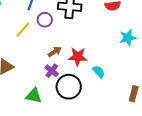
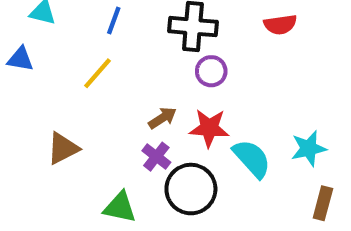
purple circle: (45, 20) -> (211, 71), moved
cyan star: (128, 38) -> (309, 148), moved
cyan semicircle: (99, 72) -> (252, 159), size x1.5

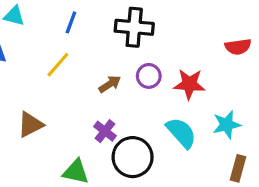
red semicircle: (280, 25) -> (238, 47), moved
purple circle: (211, 71) -> (149, 76), moved
brown arrow: (162, 118) -> (110, 84), moved
red star: (209, 128) -> (189, 84), moved

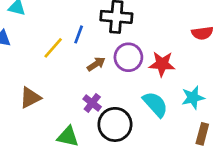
blue line: (71, 22) -> (79, 34), moved
purple circle: (149, 76) -> (128, 57), size x1.4

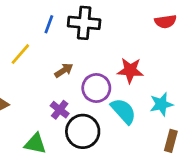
red semicircle: (202, 33) -> (165, 22), moved
blue line: (79, 34) -> (49, 24), moved
purple circle: (128, 57) -> (96, 88), moved

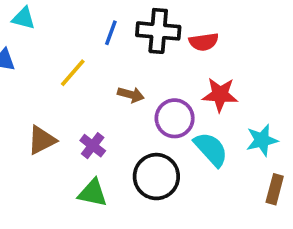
red semicircle: (165, 22) -> (204, 42), moved
brown arrow: (64, 70) -> (131, 95), turned 48
purple cross: (60, 110) -> (93, 146), moved

